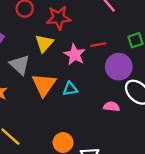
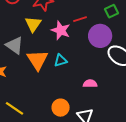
pink semicircle: (111, 107) -> (90, 84), moved

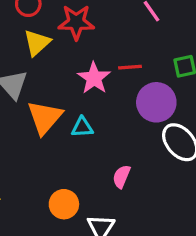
yellow triangle: (33, 24) -> (37, 43), moved
pink semicircle: (90, 84) -> (121, 177), turned -80

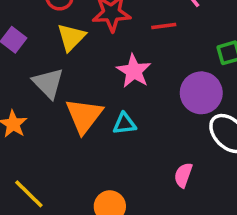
red line: (130, 67) -> (164, 26), moved
pink semicircle: (121, 177) -> (183, 175), moved

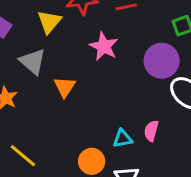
orange triangle: (84, 116) -> (65, 87), size x0.7
cyan triangle: (124, 124) -> (122, 139), moved

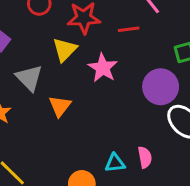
yellow triangle: (49, 22) -> (65, 50), moved
pink semicircle: (151, 131) -> (145, 157), turned 150

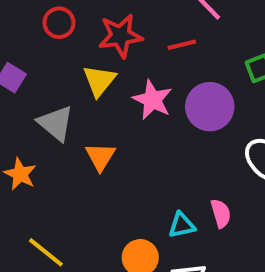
purple circle: (161, 87) -> (210, 107), moved

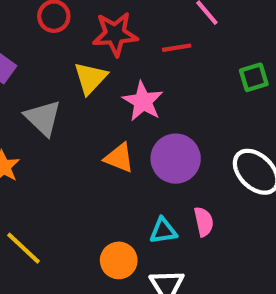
purple circle: (210, 107) -> (176, 159), moved
orange triangle: (100, 157) -> (119, 158), moved, turned -44

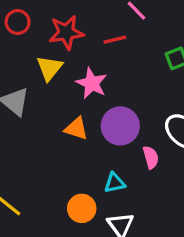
pink semicircle: (204, 222) -> (151, 157), moved

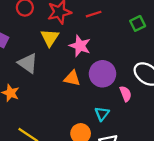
cyan triangle: (115, 183) -> (102, 114), turned -35

